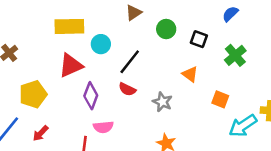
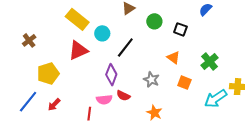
yellow rectangle: (69, 26) -> (77, 19), turned 40
green cross: (235, 55) -> (210, 61), moved
red semicircle: (127, 89) -> (123, 96), moved
purple diamond: (91, 96) -> (111, 75), moved
orange square: (220, 99) -> (184, 83), moved

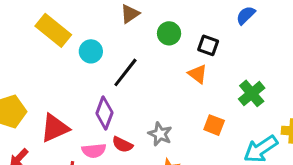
red triangle: (78, 50) -> (55, 128), moved
orange triangle: (173, 57) -> (198, 74), moved
gray star: (151, 80) -> (160, 134), moved

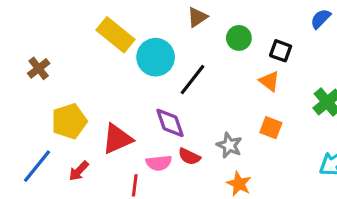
cyan circle: (91, 51) -> (156, 57), size x1.5
purple diamond: (104, 113) -> (170, 123), turned -40
orange square: (214, 125) -> (271, 128), moved

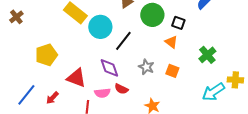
green circle: (239, 38) -> (152, 15), size x1.5
brown cross: (39, 68) -> (16, 17), moved
yellow pentagon: (69, 121) -> (46, 55), moved
red triangle: (117, 139) -> (76, 78), turned 45
gray star: (229, 145) -> (146, 67), moved

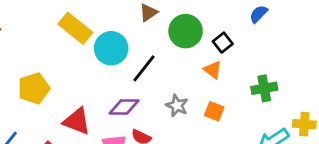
black square: (178, 23) -> (223, 43), turned 32
green cross: (207, 55) -> (264, 88), turned 30
purple diamond: (109, 68) -> (124, 107), turned -70

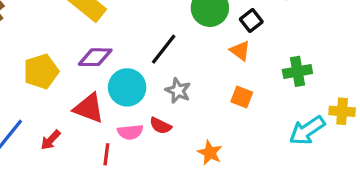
cyan circle: (111, 48) -> (127, 87), moved
gray star: (177, 106) -> (178, 91), moved
purple diamond: (124, 107) -> (95, 57), moved

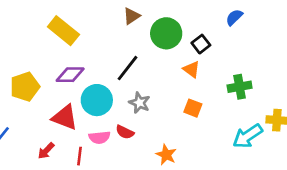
red arrow: (51, 140) -> (46, 151), moved

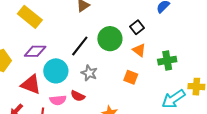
green circle: (166, 33) -> (110, 39), moved
orange triangle: (192, 69) -> (139, 50), moved

